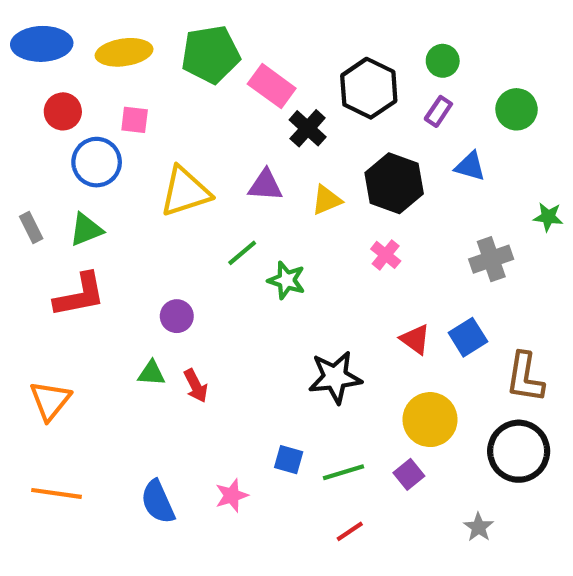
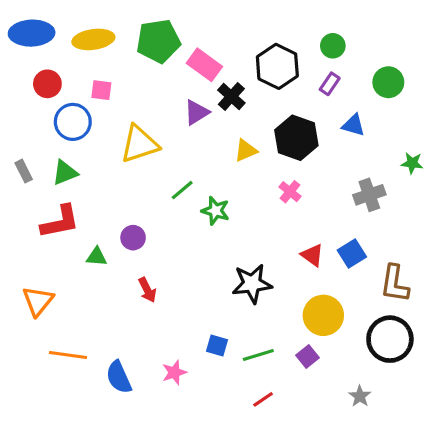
purple triangle: (265, 185) -> (196, 112), moved, turned -36
green triangle: (151, 373) -> (97, 257), moved
orange line: (56, 493) -> (68, 355), moved

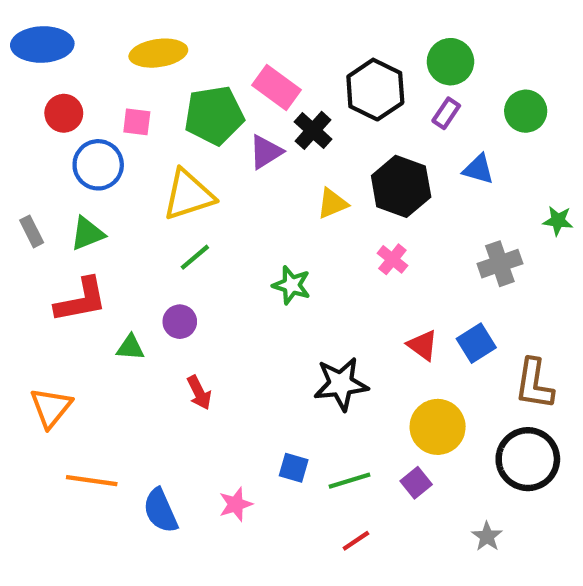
yellow ellipse: (93, 39) -> (158, 53), moved
green pentagon: (158, 41) -> (214, 115), moved
green circle: (333, 46) -> (450, 62), size x1.4
green line: (182, 190) -> (195, 257), moved

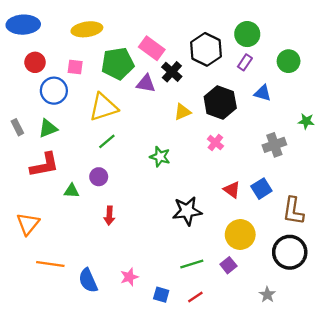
purple triangle: (266, 152) -> (146, 84), turned 42
red arrow: (199, 393) -> (109, 216), turned 30
blue square: (294, 468) -> (161, 295), moved

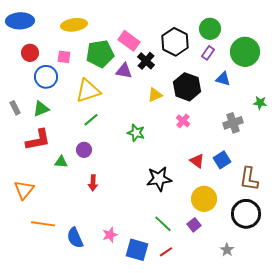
green circle: (289, 61) -> (245, 52), size x1.5
green line: (192, 264) -> (163, 224), turned 60
blue square: (161, 295) -> (137, 250), size x1.6

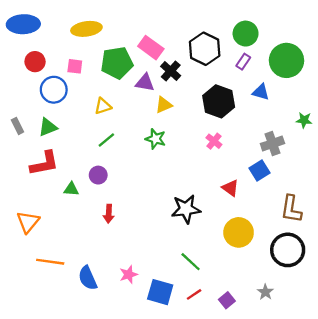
yellow triangle: (88, 91) -> (103, 106), size x0.6
yellow triangle: (155, 95) -> (164, 105), moved
green star: (136, 133) -> (155, 139), moved
blue square: (222, 160) -> (260, 170), moved
purple square: (194, 225) -> (227, 300), moved

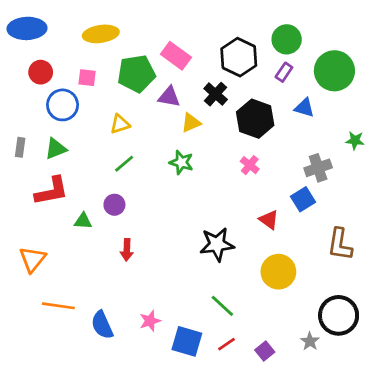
black cross: (171, 71) -> (216, 94), moved
gray rectangle: (17, 126) -> (20, 147), turned 35
black circle: (288, 250) -> (339, 315), moved

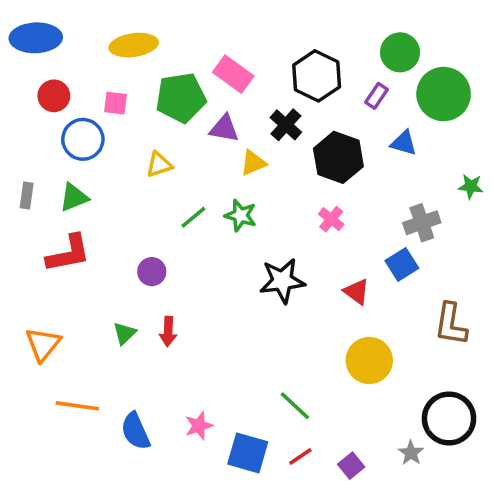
green circle: (287, 39) -> (400, 52), moved
green line: (124, 164) -> (193, 217), moved
green triangle: (83, 221) -> (125, 333), moved, turned -48
black star: (217, 244) -> (282, 281), moved

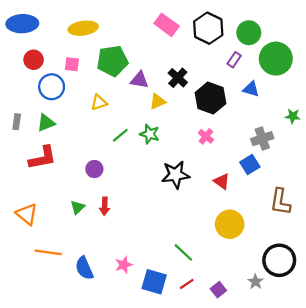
pink rectangle: (233, 74) -> (167, 25), moved
black hexagon: (317, 76) -> (208, 28), moved
orange triangle: (43, 344) -> (27, 214), turned -30

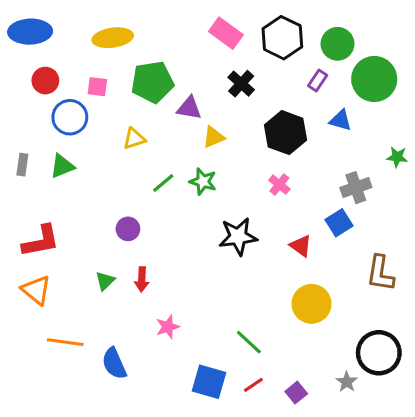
black cross: (178, 78) -> (241, 84), moved
red L-shape: (43, 158) -> (41, 241), moved
pink star: (124, 265) -> (168, 327), moved

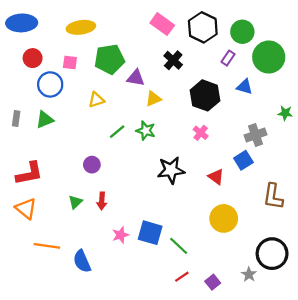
blue square: (209, 382) -> (150, 233), moved

